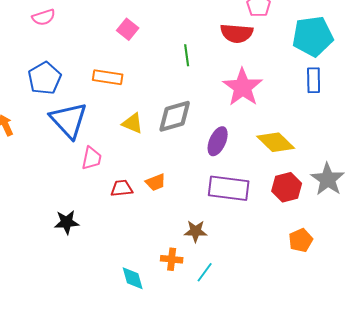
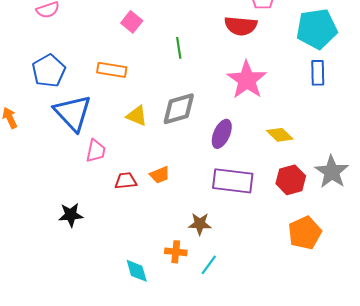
green line: (187, 55) -> (179, 48), moved
yellow diamond: (276, 142) -> (280, 135), size x0.7
orange pentagon: (301, 240) -> (305, 233), size x1.4

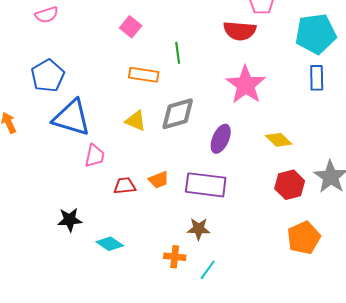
orange rectangle: (112, 70) -> (144, 75), moved
blue triangle: (73, 113) -> (72, 118), turned -30
purple rectangle: (233, 181) -> (206, 185), moved
cyan diamond: (137, 271) -> (110, 244), moved, turned -40

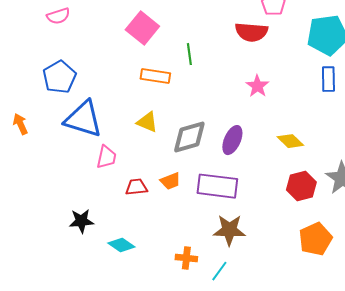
pink square: (131, 27) -> (142, 28), size x1.5
pink star: (246, 85) -> (257, 86), size x0.6
gray diamond: (178, 114) -> (189, 137), moved
brown star: (199, 229) -> (229, 230), moved, size x1.4

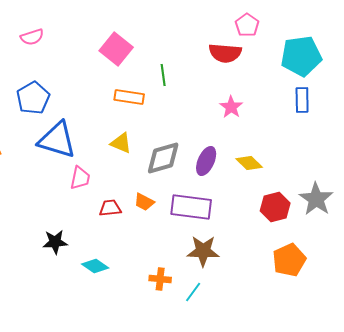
yellow diamond: (290, 141) -> (249, 163), moved
orange trapezoid: (170, 181) -> (144, 202), turned 50

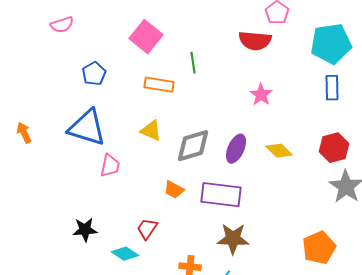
blue pentagon: (33, 98) -> (94, 74), moved, size x0.7
red hexagon: (275, 207) -> (334, 148), moved
red trapezoid: (110, 208) -> (147, 229), moved, turned -50

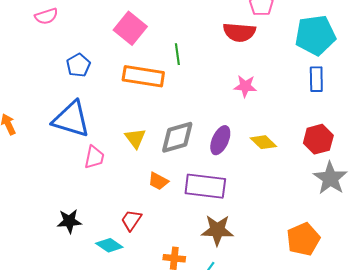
orange rectangle: (159, 85) -> (143, 76), size x1.4
pink star: (261, 95) -> (245, 86), turned -30
yellow triangle: (151, 131) -> (135, 138), moved, turned 30

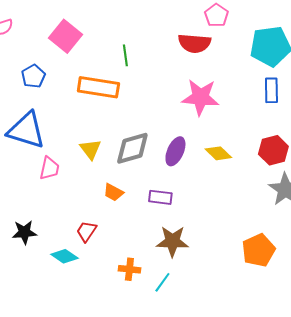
pink square: (130, 28) -> (65, 36), moved
green line: (177, 54) -> (125, 55), moved
pink star: (245, 86) -> (200, 97), size x1.6
purple rectangle: (205, 186) -> (160, 197), size x0.6

